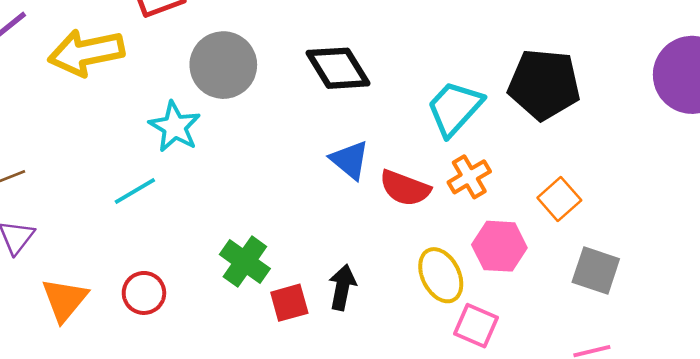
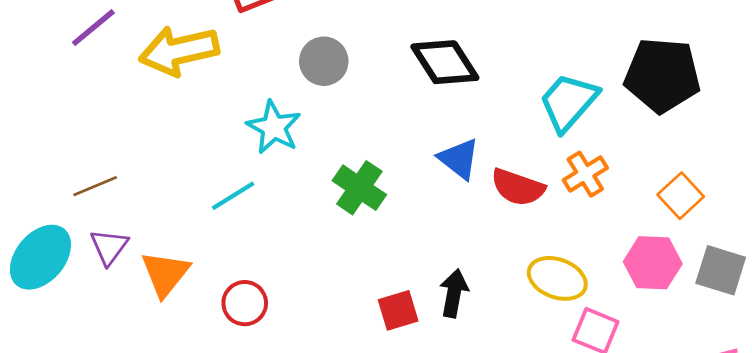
gray circle: (223, 65) -> (324, 61), size x0.7
pink hexagon: (499, 246) -> (653, 263), moved
green cross: (245, 262) -> (359, 188), moved
yellow ellipse: (441, 275) -> (557, 278), turned -42
orange triangle: (65, 300) -> (165, 274), moved

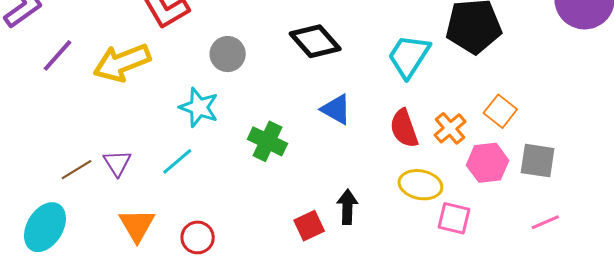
orange cross: (585, 174) -> (450, 128), moved
red semicircle: (518, 187) -> (404, 128), moved, turned 60
purple triangle: (109, 247) -> (117, 163), moved

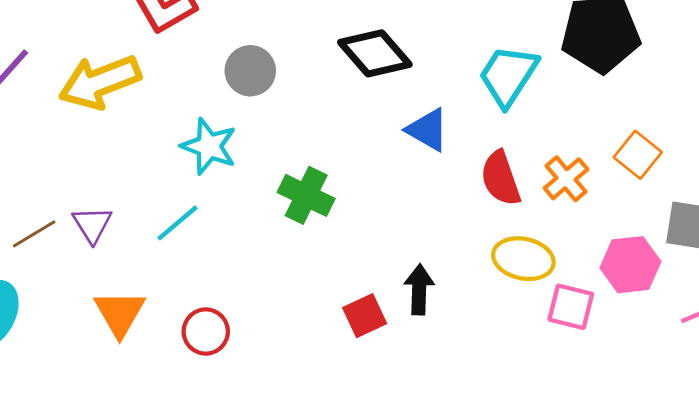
blue triangle: (336, 109) -> (428, 130), moved
pink hexagon: (488, 163) -> (630, 265), moved

